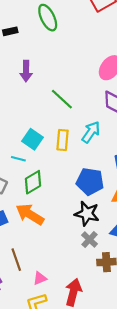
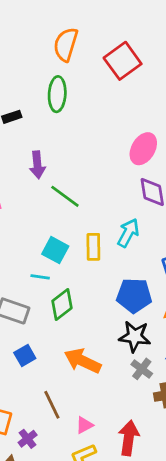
green ellipse: (48, 18) -> (57, 94), turned 36
green line: (62, 99) -> (65, 196), moved
orange arrow: (30, 214) -> (83, 361), moved

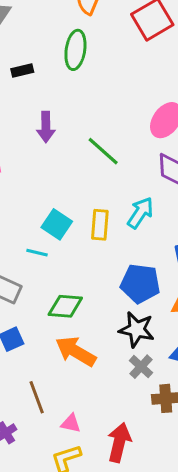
green line: (65, 196) -> (103, 151), moved
green diamond: (62, 304) -> (65, 306), moved, turned 36
pink triangle: (84, 425) -> (71, 423), turned 36

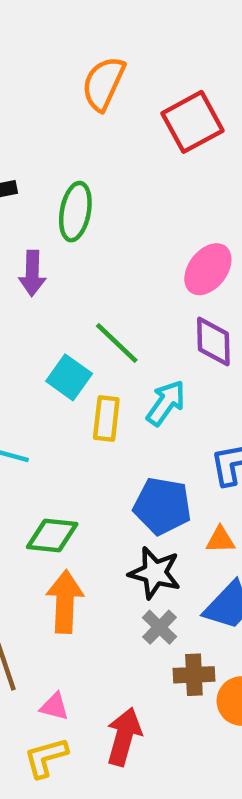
green ellipse: (75, 50) -> (75, 212), moved
green line: (103, 151) -> (117, 343), moved
cyan square: (57, 224) -> (69, 377), moved
orange arrow: (76, 351) -> (65, 602), turned 60

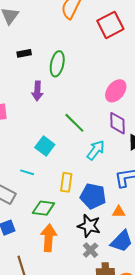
cyan square: (69, 377) -> (45, 146), moved
yellow rectangle: (106, 418) -> (66, 182), moved

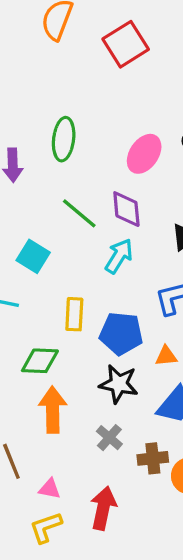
green ellipse: (57, 64) -> (64, 139), moved
purple diamond: (118, 123) -> (126, 209), moved
gray cross: (91, 250) -> (109, 438), moved

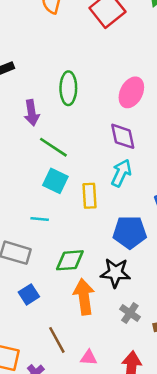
green line: (79, 213) -> (53, 147), moved
yellow rectangle: (74, 314) -> (89, 196), moved
black star: (119, 384) -> (115, 273), moved

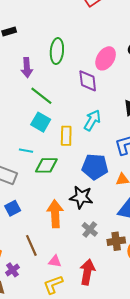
purple diamond: (123, 136) -> (88, 81), moved
green diamond: (70, 260) -> (46, 165), moved

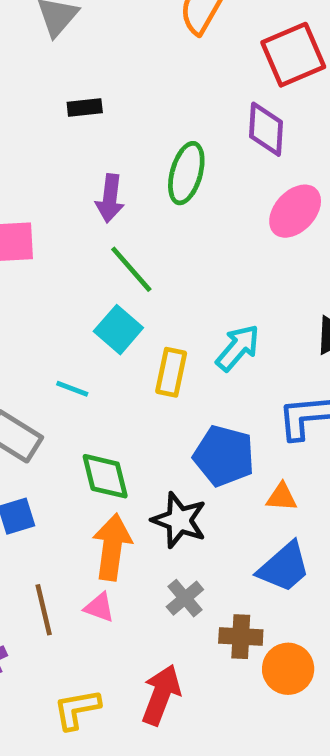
purple diamond: (88, 81) -> (266, 129), moved
green diamond: (46, 165) -> (105, 476), moved, turned 65
pink triangle: (55, 261) -> (99, 607), moved

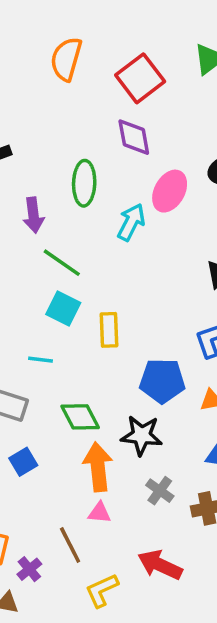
cyan arrow: (238, 348) -> (131, 222), moved
brown line: (44, 610) -> (70, 545), moved
red arrow: (161, 695) -> (160, 565), turned -72

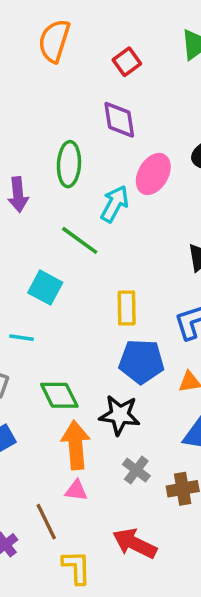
red square: (140, 78) -> (127, 62), size x0.6
green line: (62, 263) -> (80, 240), moved
yellow rectangle: (109, 330) -> (127, 308), moved
yellow L-shape: (102, 590) -> (76, 567), turned 111

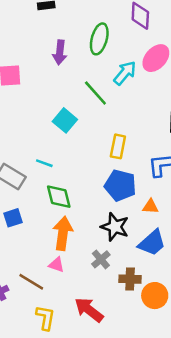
cyan line: (22, 338) -> (44, 163), moved
black star: (120, 415) -> (115, 227), moved
brown line: (46, 522) -> (31, 282), turned -45

